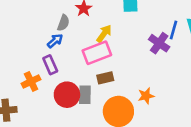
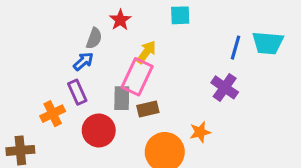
purple cross: (159, 43) -> (225, 87), moved
pink rectangle: (97, 53) -> (137, 77), turned -44
gray rectangle: (85, 95) -> (122, 98), moved

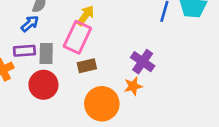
purple cross: (225, 87) -> (143, 62), moved
purple rectangle: (77, 92) -> (24, 51), turned -70
gray rectangle: (122, 98) -> (46, 54), moved

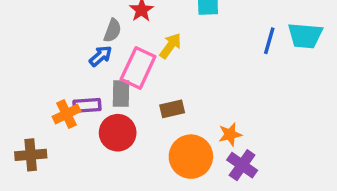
pink rectangle: (77, 37) -> (138, 68), moved
purple rectangle: (24, 51) -> (87, 105), moved
purple cross: (143, 62) -> (242, 165), moved

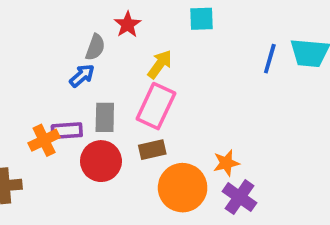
pink rectangle: (138, 68) -> (156, 106), moved
brown rectangle: (172, 109) -> (152, 150), moved

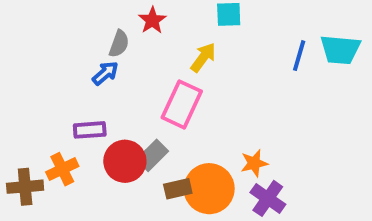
yellow arrow: (160, 64) -> (203, 57), moved
gray rectangle: (105, 117) -> (152, 155), moved, turned 44
orange cross: (44, 140) -> (62, 169), moved
brown rectangle: (152, 150) -> (178, 189), moved

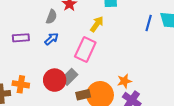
blue arrow: (105, 73) -> (51, 39), moved
purple rectangle: (90, 130) -> (21, 38), moved
orange cross: (62, 169) -> (21, 84), turned 35

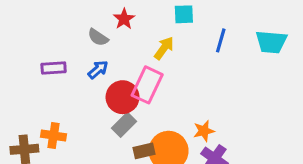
gray semicircle: (51, 17) -> (98, 37), turned 104
blue line: (149, 23) -> (221, 40), moved
red circle: (55, 80) -> (123, 97), moved

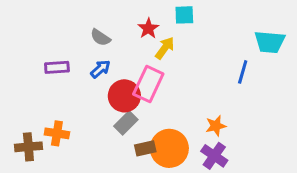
red star: (124, 19) -> (148, 28), moved
blue line: (221, 40) -> (243, 72), moved
orange star: (204, 131) -> (216, 126), moved

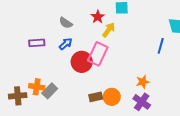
gray rectangle: (126, 123) -> (50, 91), moved
orange circle: (169, 148) -> (112, 97), size x0.7

